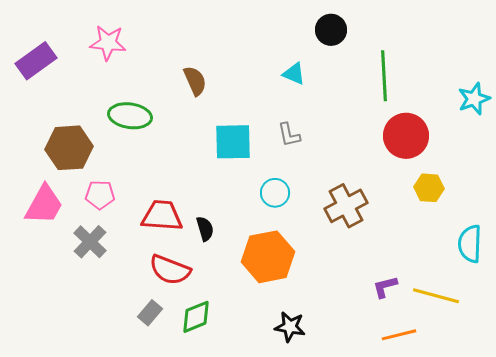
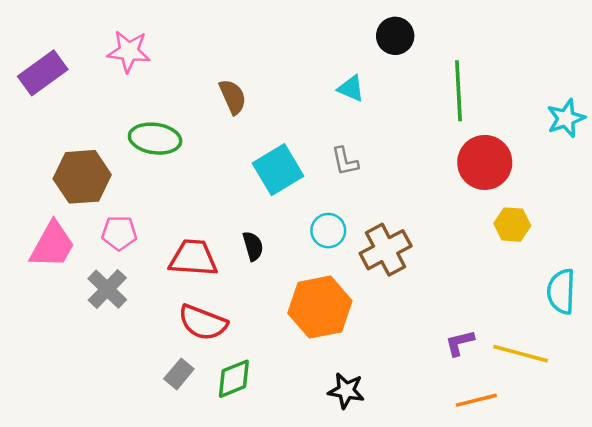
cyan square: (233, 142) -> (278, 170), turned -30
brown cross: (346, 206) -> (386, 250), moved
black semicircle: (205, 229) -> (253, 246), moved

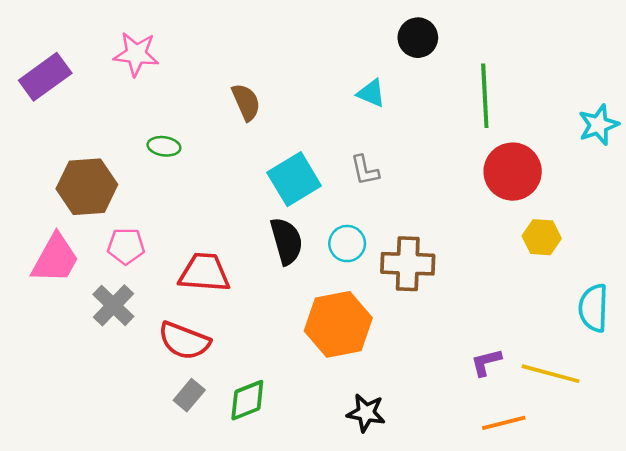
green ellipse: (155, 139) -> (164, 146), size x0.6
black semicircle: (253, 246) -> (286, 241), moved, size x1.5
brown cross: (386, 250) -> (408, 264), turned 30
red semicircle: (203, 323) -> (184, 341), moved

